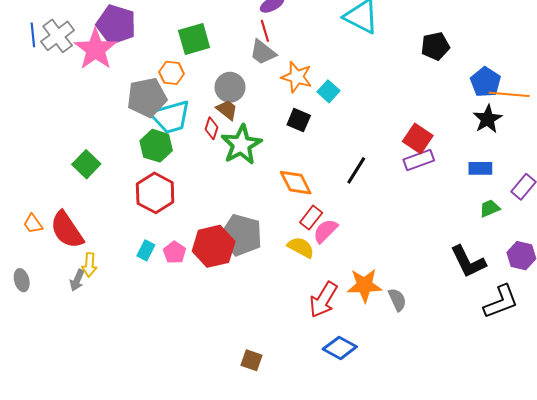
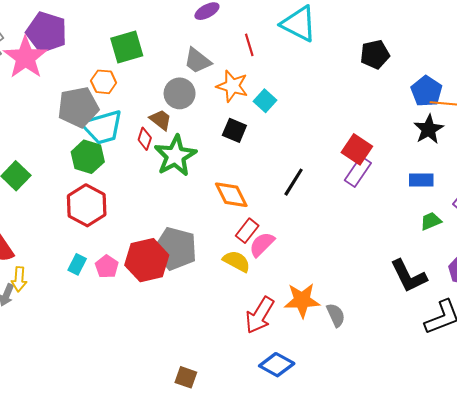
red line: (265, 31) -> (249, 45), moved
gray circle: (230, 87) -> (180, 93), moved
purple rectangle: (419, 160) -> (358, 172), turned -36

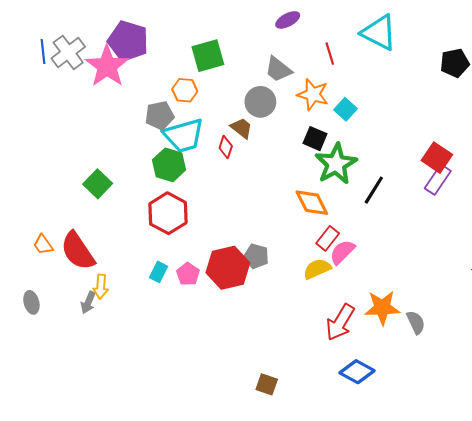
gray pentagon: (78, 107) -> (160, 116), size x0.7
green star: (175, 156) -> (336, 164), moved
gray pentagon: (175, 249) -> (256, 256), size x0.6
yellow semicircle: (237, 261) -> (317, 269), turned -52

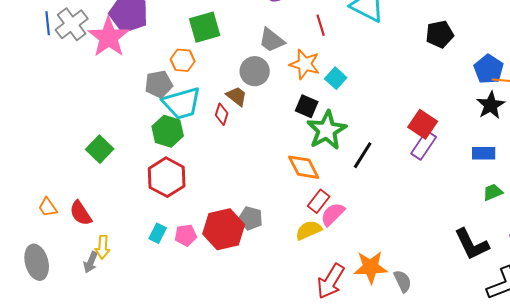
red semicircle: (78, 251) -> (81, 213), size x0.7
pink pentagon: (188, 274) -> (186, 235), turned 30
gray ellipse: (31, 302) -> (37, 262), size x1.6

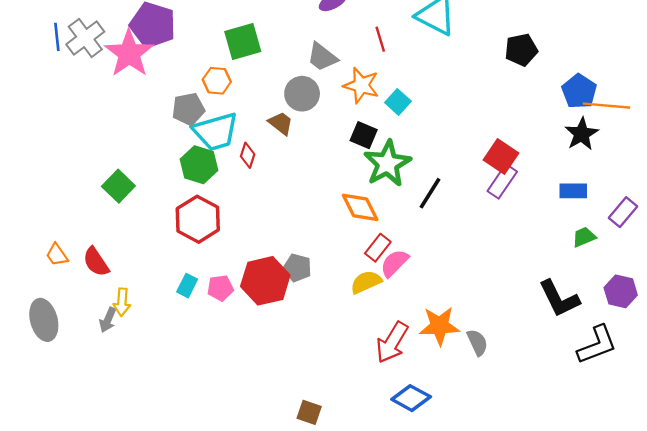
red diamond: (222, 114) -> (248, 155), moved

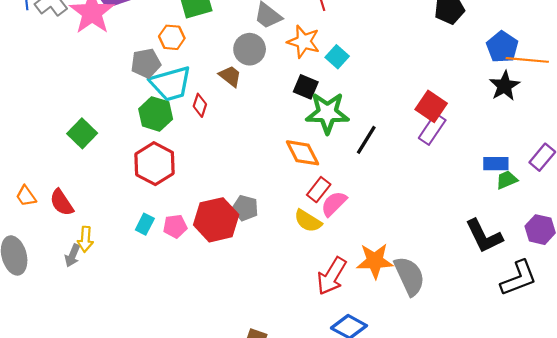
green star: (387, 164) -> (327, 113), turned 30
blue rectangle: (573, 191) -> (496, 164), moved
yellow semicircle: (366, 282) -> (308, 221), turned -124
gray semicircle: (477, 342) -> (409, 276), size x1.6

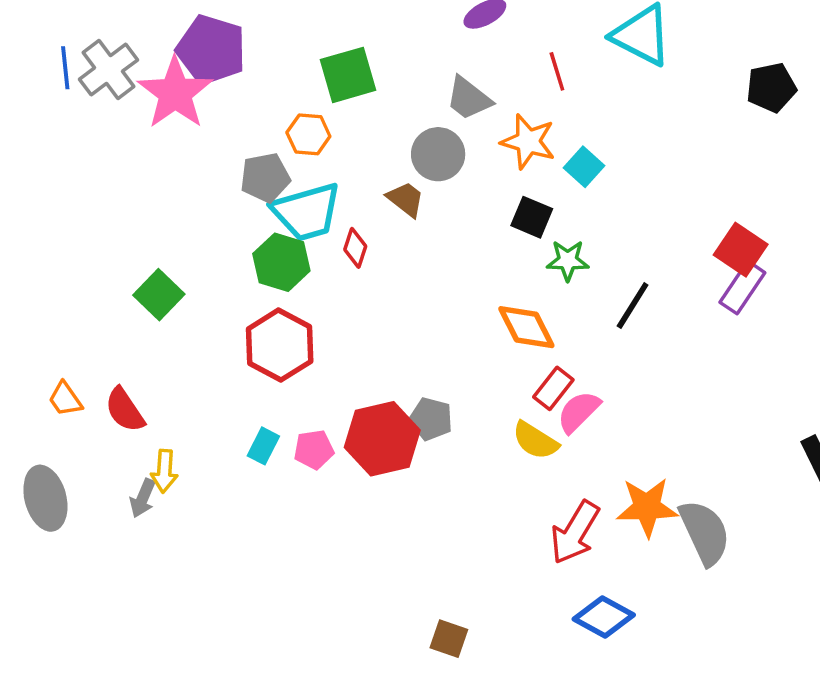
green star: (327, 113) -> (568, 260), size x0.6

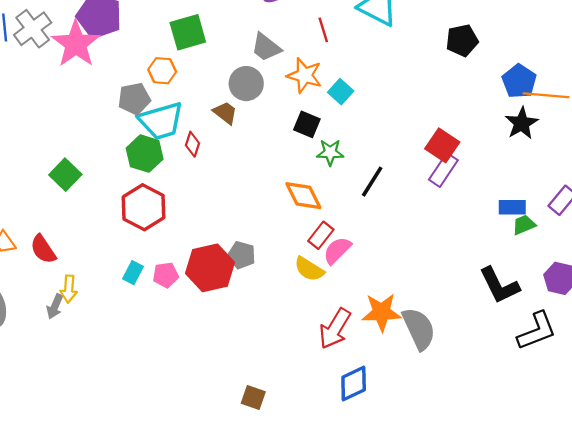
blue diamond: (604, 617) -> (354, 383), turned -54

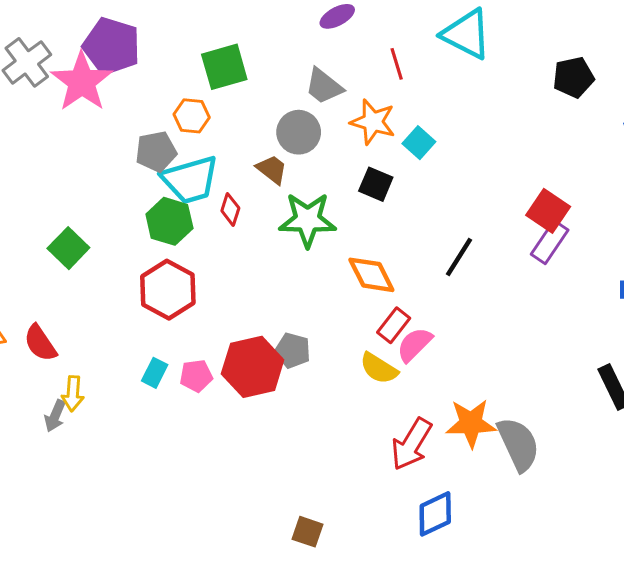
green star: (330, 152) -> (308, 220), moved, size x1.6

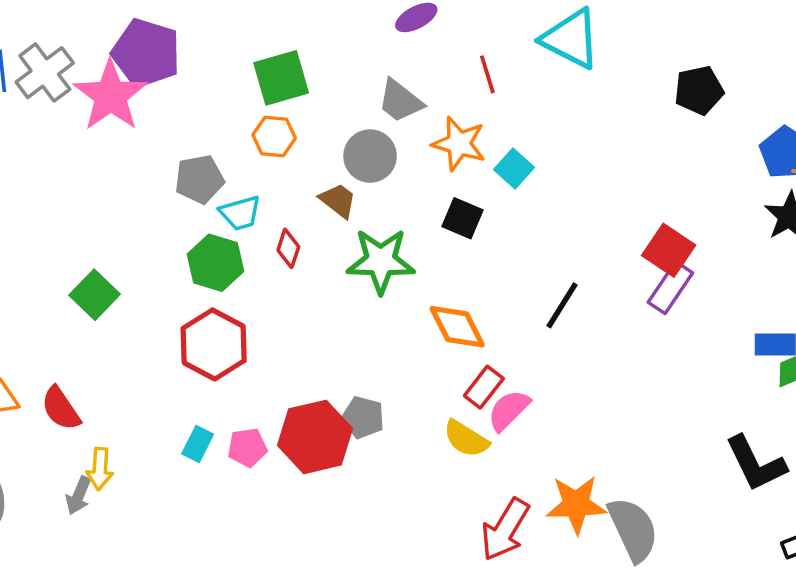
orange hexagon: (192, 116) -> (274, 137), moved
cyan trapezoid: (190, 180) -> (240, 213), size x0.6

